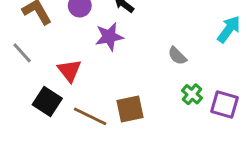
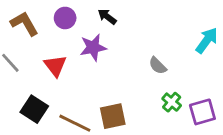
red triangle: (69, 71) -> (55, 66), moved
purple square: (224, 105) -> (202, 112), turned -32

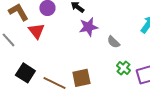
purple star: (93, 47) -> (88, 27), moved
red triangle: (55, 66) -> (36, 31), moved

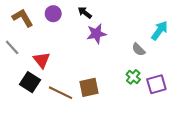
red triangle: (36, 31) -> (42, 60), moved
gray semicircle: (113, 42) -> (138, 49), moved

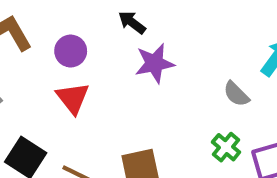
purple circle: (53, 14) -> (71, 51), moved
red triangle: (42, 60) -> (73, 98), moved

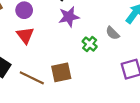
green cross: (226, 147) -> (90, 44), moved

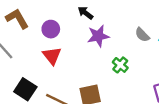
gray semicircle: (113, 33) -> (142, 35), moved

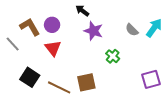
brown L-shape: (17, 19) -> (30, 27), moved
purple star: (98, 36) -> (93, 31), turned 30

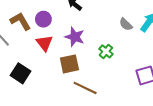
purple star: (93, 31) -> (75, 37), moved
brown square: (86, 82) -> (69, 64), moved
brown line: (59, 87) -> (85, 88), moved

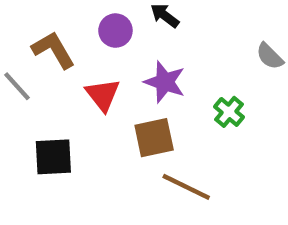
purple circle: (43, 19) -> (115, 31), moved
black square: (20, 73) -> (53, 157), turned -36

